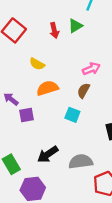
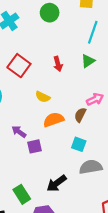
green triangle: (75, 26) -> (88, 61), moved
brown semicircle: (83, 91) -> (80, 115), moved
gray semicircle: (81, 161) -> (91, 167), moved

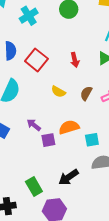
brown semicircle: (80, 115) -> (86, 93), moved
orange semicircle: (54, 120) -> (69, 127), moved
cyan square: (79, 144) -> (92, 140), turned -32

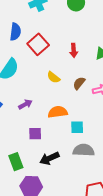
purple arrow: (34, 125) -> (25, 104), turned 104
purple square: (48, 140) -> (35, 134), moved

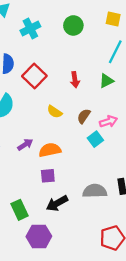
orange semicircle: (58, 112) -> (50, 150), moved
cyan square: (77, 127) -> (95, 139), moved, turned -32
purple square: (35, 134) -> (48, 176), moved

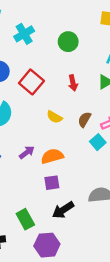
green circle: (73, 25) -> (68, 42), moved

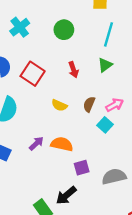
orange semicircle: (52, 156) -> (62, 144), turned 35
purple square: (52, 183) -> (82, 168), moved
black arrow: (63, 210) -> (66, 195), moved

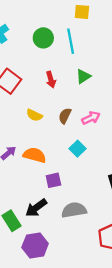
cyan line: (108, 34) -> (71, 41), moved, turned -30
cyan square: (105, 125) -> (77, 149), moved
gray semicircle: (114, 177) -> (74, 210), moved

